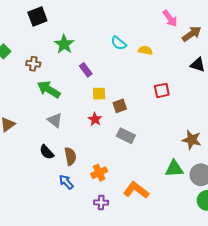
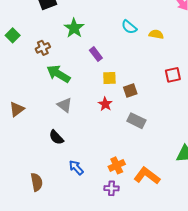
brown cross: (33, 64) -> (43, 48), turned -32
brown semicircle: (70, 156) -> (37, 182), moved
orange cross: (99, 173) -> (117, 165), moved

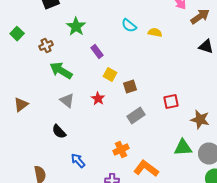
red square: (173, 75) -> (171, 102), moved
yellow square: (109, 78) -> (110, 74), turned 32
red star: (105, 104) -> (98, 98), moved
gray rectangle: (136, 121) -> (136, 116), turned -60
orange cross: (117, 165) -> (121, 150), moved

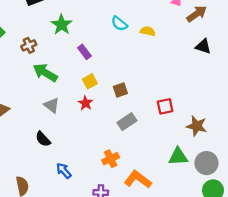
yellow square: (110, 74) -> (90, 81), moved, turned 32

